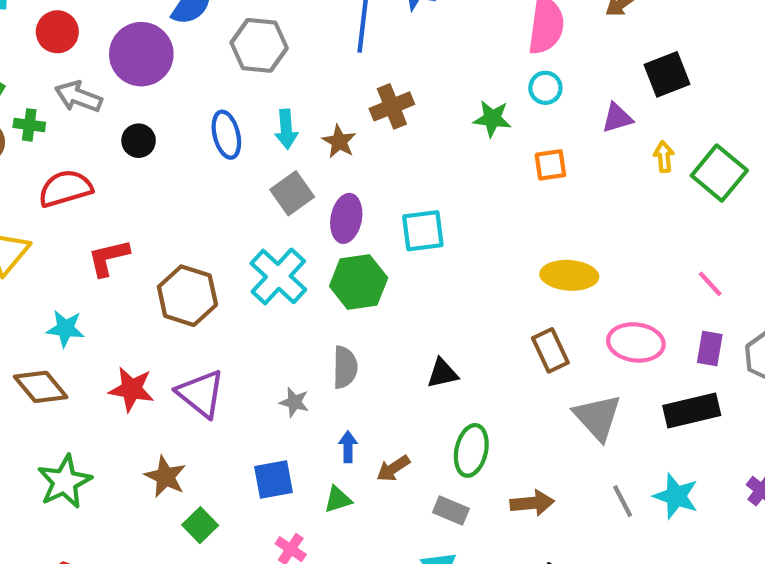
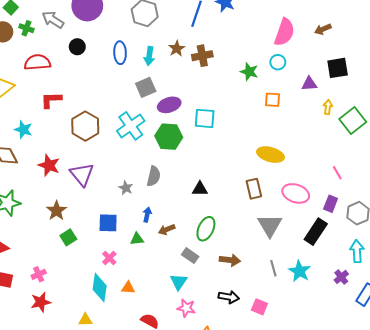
brown star: (339, 141) -> (177, 49), moved
purple ellipse: (346, 218) -> (169, 105), turned 50
black rectangle: (692, 411) -> (316, 232), turned -55

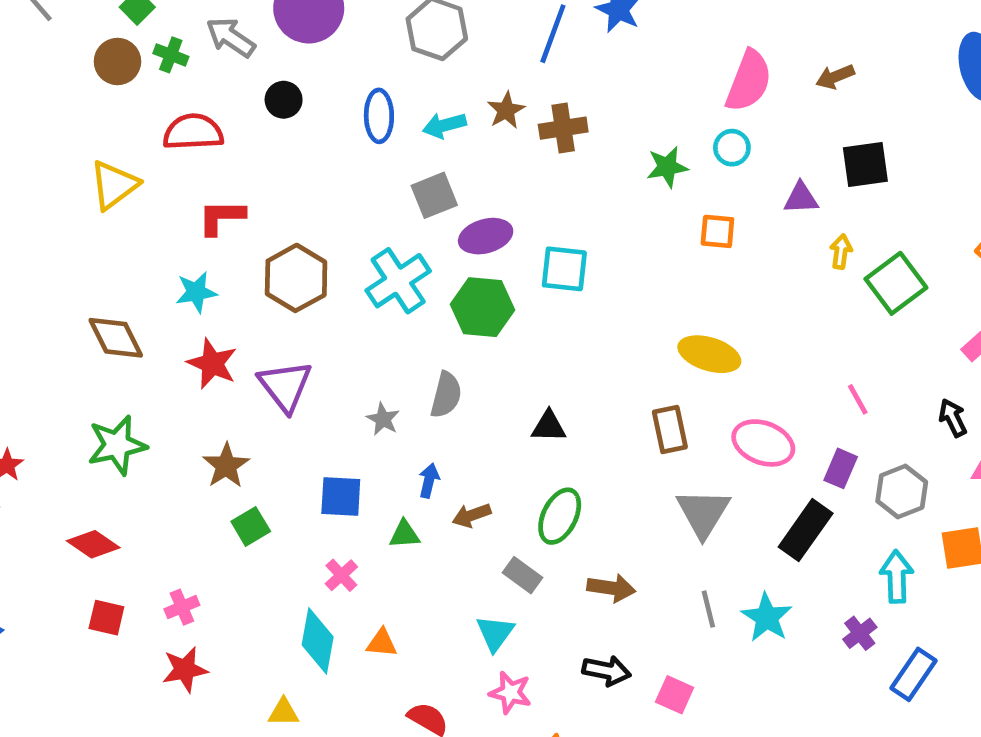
cyan arrow: (149, 56) -> (444, 125), turned 66
green star: (249, 72) -> (667, 167), turned -30
cyan star: (23, 130) -> (196, 292), moved, turned -30

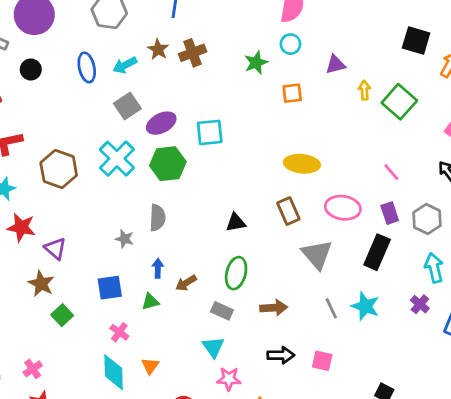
black square: (865, 164) -> (416, 40), moved, turned 36
purple triangle: (285, 386) -> (55, 249), moved, size x0.7
black triangle: (549, 426) -> (236, 222), moved
purple rectangle: (841, 468) -> (390, 213), turned -30
orange triangle: (382, 643) -> (150, 366), turned -48

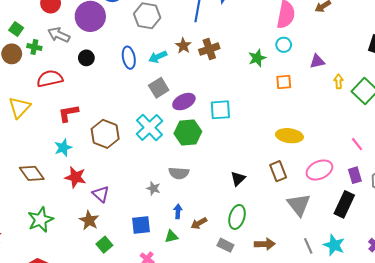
pink ellipse: (343, 208) -> (319, 170), turned -35
gray semicircle: (157, 218) -> (179, 173), turned 90
black triangle: (236, 222) -> (238, 179), turned -35

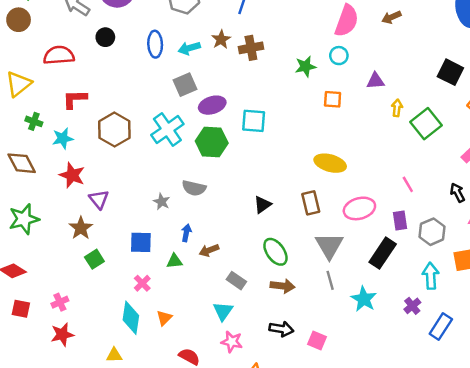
green cross: (34, 47) -> (34, 121), moved
green ellipse: (237, 217) -> (275, 252), moved, turned -60
gray line: (308, 246) -> (330, 280), moved

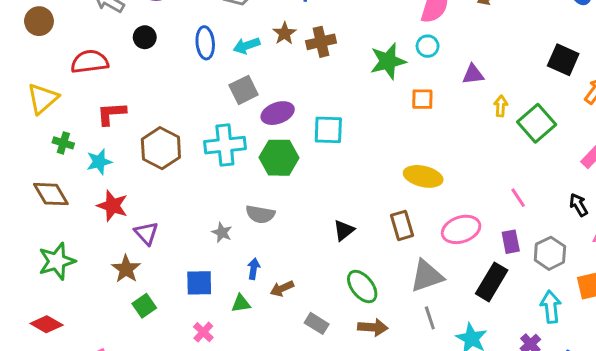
green star: (306, 67) -> (388, 61), size x1.4
cyan cross: (167, 129) -> (225, 145), turned 32
gray triangle: (329, 246) -> (427, 276), turned 44

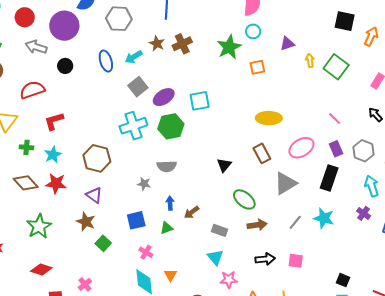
brown hexagon: (161, 148) -> (97, 158), moved
red star: (112, 206) -> (56, 183), moved
gray line: (430, 318) -> (295, 222), moved, turned 70

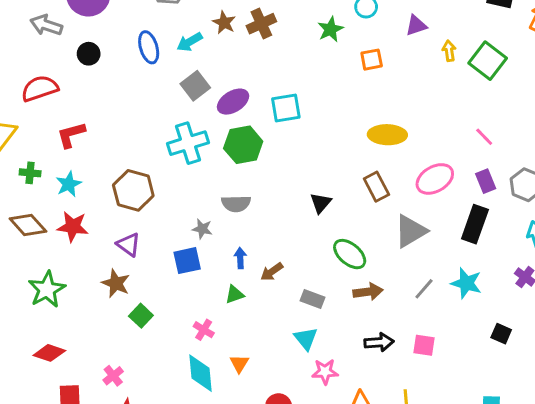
green star: (229, 47) -> (330, 29), size x0.7
blue square: (136, 220) -> (187, 261), moved
black square: (343, 280) -> (501, 334), moved

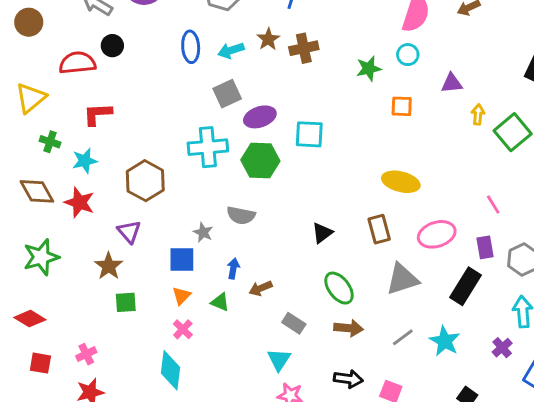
black circle: (89, 54) -> (112, 46), moved
green triangle: (235, 294) -> (220, 302), turned 30
green square: (141, 316) -> (126, 302), turned 30
orange triangle: (239, 364) -> (181, 296), moved

